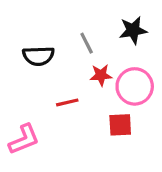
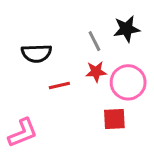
gray line: (87, 43) -> (94, 41), moved
red line: (67, 102) -> (59, 85), moved

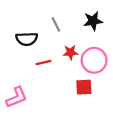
gray line: (94, 41) -> (56, 24), moved

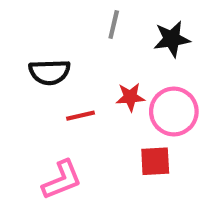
gray line: (56, 24) -> (114, 24), moved, turned 40
pink L-shape: (17, 97) -> (62, 180), moved

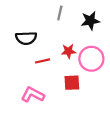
red square: (155, 161) -> (72, 83), moved
pink L-shape: (62, 180) -> (33, 95), turned -130

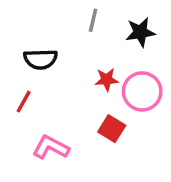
red line: (42, 61) -> (24, 102), moved, turned -48
red square: (72, 83) -> (112, 129), turned 35

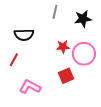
red square: (112, 129) -> (66, 76), turned 35

